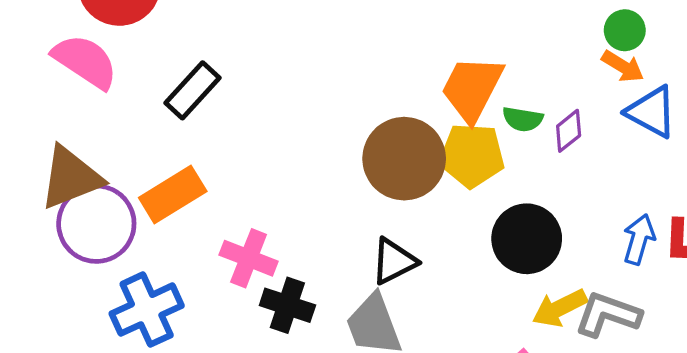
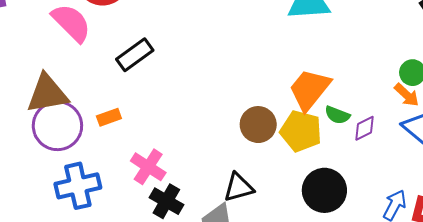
brown circle: (404, 159) -> (258, 125), size x0.7
orange rectangle: (173, 195) -> (109, 117), size x0.6

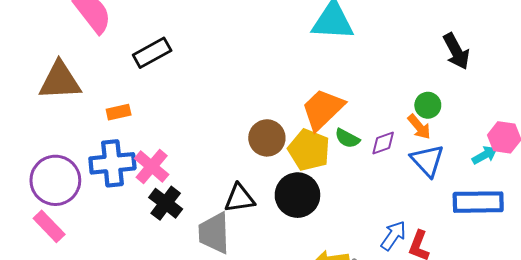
purple circle: (57, 126) -> (55, 180), moved
purple diamond: (364, 128) -> (383, 143), moved
blue cross: (78, 186) -> (112, 163), moved
black circle: (324, 190) -> (297, 195), moved

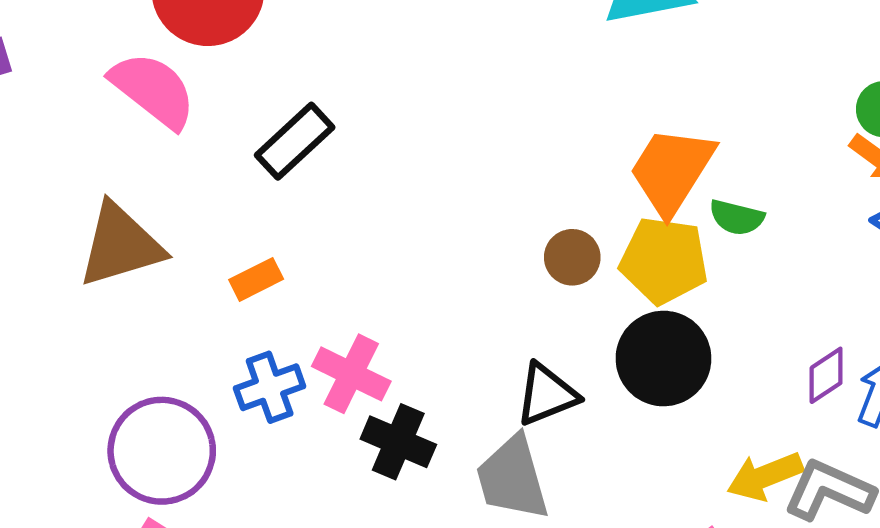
brown circle: (267, 138) -> (572, 257), size x0.7
purple diamond: (383, 143) -> (826, 375), moved
blue cross: (112, 163) -> (270, 387), size x0.7

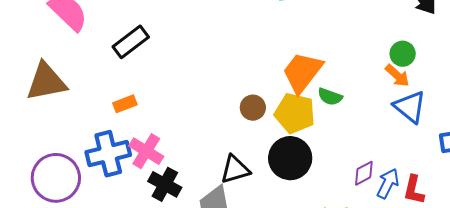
orange rectangle: (256, 279) -> (125, 104), moved
blue cross: (270, 387) -> (108, 154), size x1.4

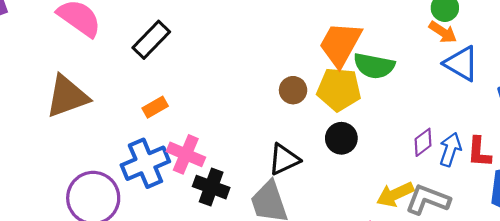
green semicircle: (330, 97) -> (374, 66), size x1.5
black circle: (290, 158) -> (341, 138), size x0.7

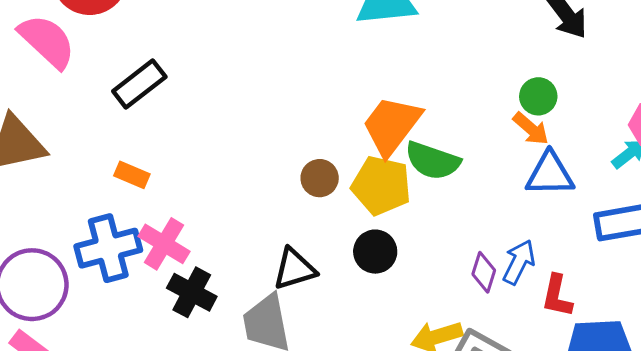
blue triangle: (461, 64) -> (550, 174), turned -39
orange rectangle: (155, 107) -> (132, 175), turned 45
purple diamond: (423, 142) -> (484, 272), turned -44
blue arrow: (450, 149) -> (519, 262), moved

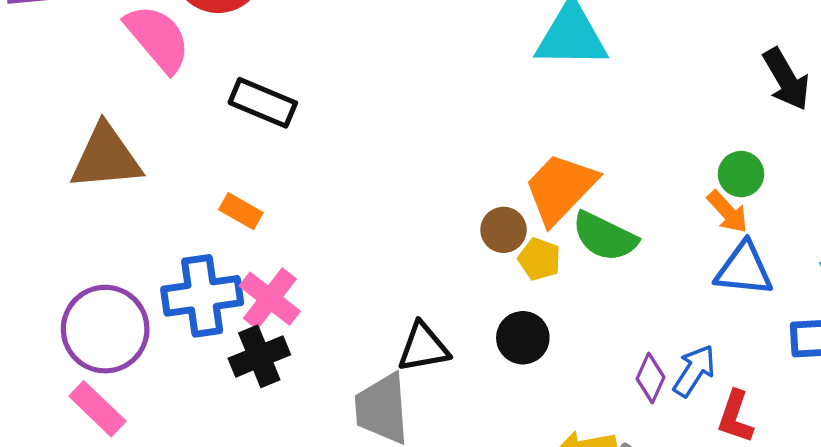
black rectangle: (139, 84) -> (263, 103), turned 54
brown circle: (320, 178) -> (503, 230), moved
yellow pentagon: (381, 186) -> (539, 259), size x0.6
black cross: (192, 292) -> (259, 356), moved, turned 33

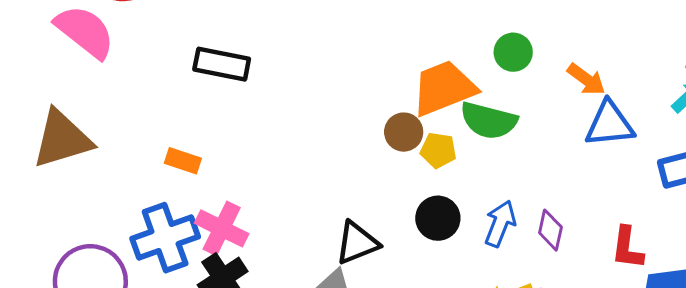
black rectangle: (263, 103) -> (222, 64), moved
green circle: (741, 174) -> (513, 52), moved
orange trapezoid: (560, 188) -> (444, 88), turned 36
blue arrow: (694, 371) -> (500, 224), moved

